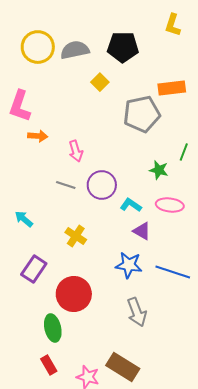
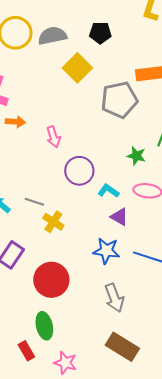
black pentagon: (123, 47) -> (100, 33), size x0.7
yellow square: (100, 82) -> (77, 68), size x1.6
gray line: (66, 185) -> (34, 202), moved
green ellipse: (53, 328) -> (44, 326), moved
brown rectangle: (123, 367) -> (122, 347), moved

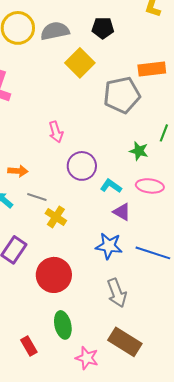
orange arrow: (15, 122) -> (18, 171), moved
green ellipse: (44, 326) -> (63, 325), moved
pink star: (65, 363) -> (87, 358), moved

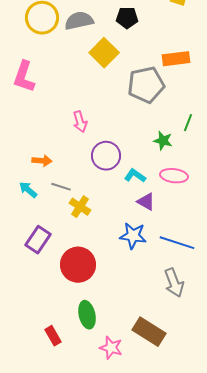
gray arrow: (117, 293) -> (174, 283), moved

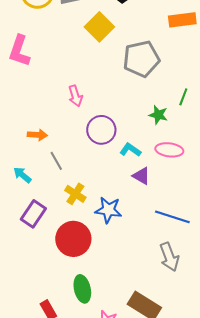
orange rectangle: (176, 59) -> (182, 20), moved
gray line: (61, 187) -> (56, 161), turned 42
cyan arrow: (28, 190) -> (22, 175), moved
yellow cross: (80, 207) -> (75, 194), moved
blue star: (133, 236) -> (108, 210), moved

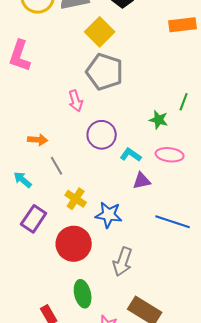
gray pentagon: (141, 59) -> (105, 72), moved, turned 30
purple triangle: (141, 176) -> (142, 181), turned -42
gray arrow: (169, 257) -> (123, 262), moved, turned 40

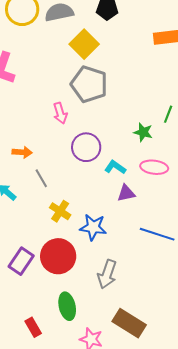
purple rectangle: (34, 219) -> (21, 261), moved

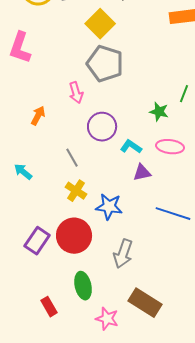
orange arrow: (22, 152) -> (38, 116), moved, turned -66
gray line: (41, 178) -> (72, 158), moved

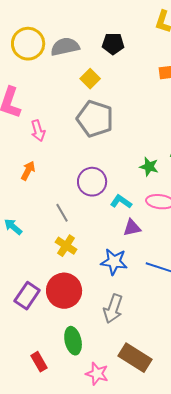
yellow square: (100, 24) -> (90, 79), size x0.7
pink arrow: (76, 93) -> (38, 131), moved
blue star: (109, 207) -> (114, 262), moved

